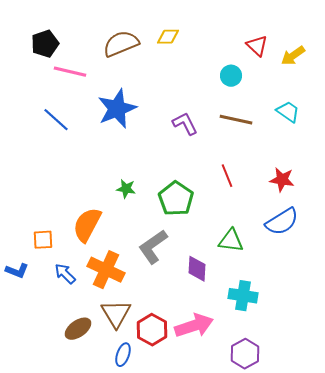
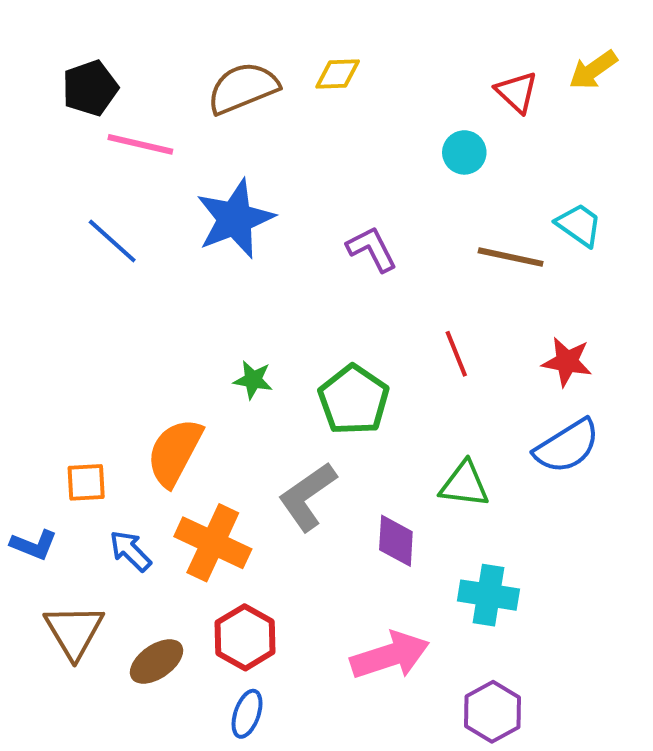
yellow arrow: (293, 56) -> (593, 70), moved
brown line: (236, 120) -> (511, 257), moved
brown triangle: (116, 314) -> (74, 631), moved
red hexagon: (152, 330) -> (245, 637), moved

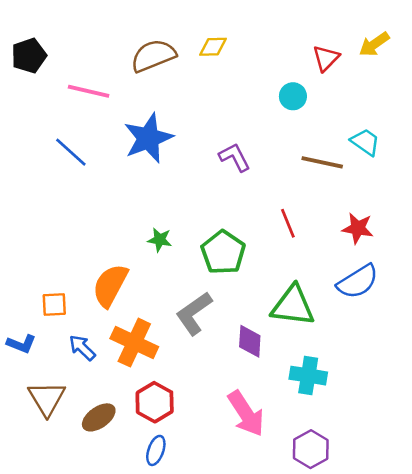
black pentagon: (90, 88) -> (29, 56), moved
red triangle: (517, 92) -> (326, 58), turned 32
green triangle: (464, 484) -> (293, 306), size x1.4
pink arrow: (390, 655) -> (246, 414), turned 75

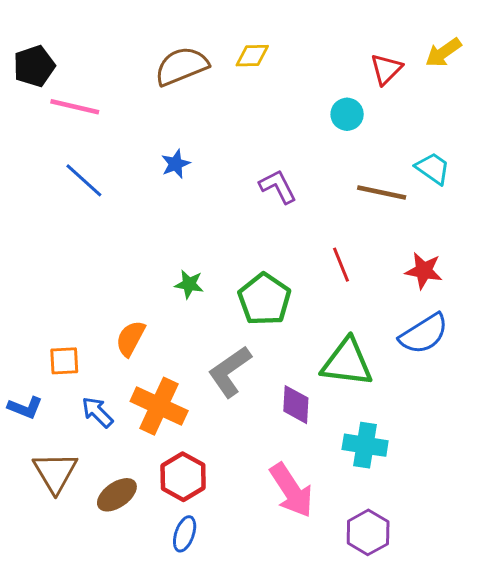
pink line: (89, 91) -> (75, 107), moved
blue star: (148, 138) -> (176, 164), size x0.5
orange semicircle: (110, 285) -> (130, 338), size x0.7

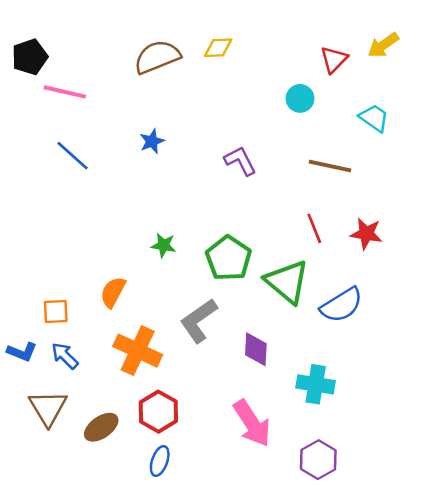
cyan trapezoid: (433, 168) -> (374, 118), moved
red line: (341, 265) -> (314, 228), moved
blue semicircle: (424, 334) -> (342, 305), moved
green triangle: (347, 362) -> (287, 282), moved, turned 33
blue arrow: (97, 412) -> (65, 356), moved

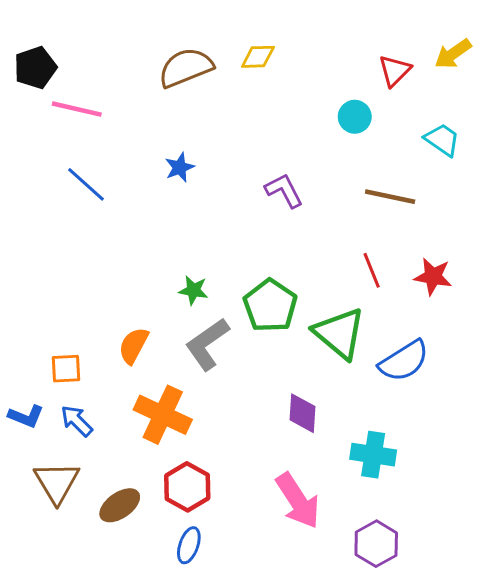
gray L-shape: (199, 321) -> (207, 344), moved

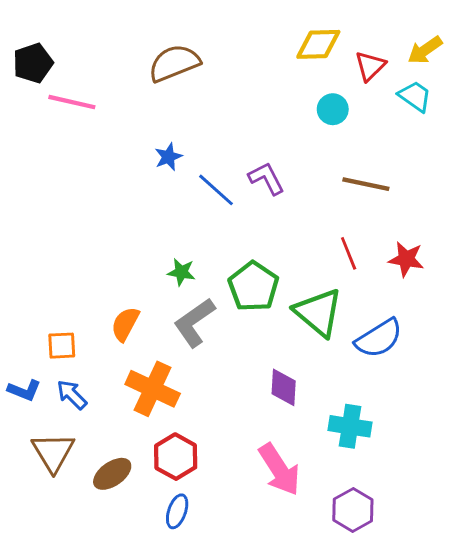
yellow diamond: (258, 57) -> (318, 44), moved, size x1.4
cyan trapezoid: (442, 140) -> (415, 96), moved
blue line: (86, 184) -> (216, 190), moved

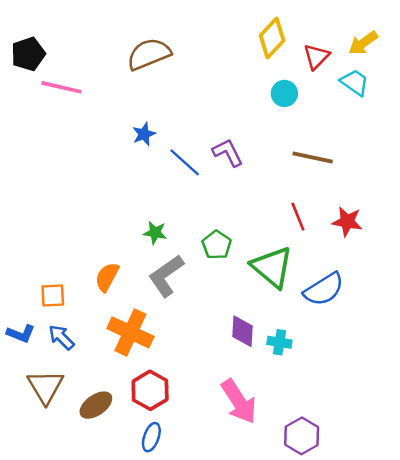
yellow diamond: (318, 44) -> (272, 38), turned -45
green pentagon: (253, 286) -> (217, 245), size x0.7
cyan cross: (350, 426) -> (279, 342), moved, size x0.7

